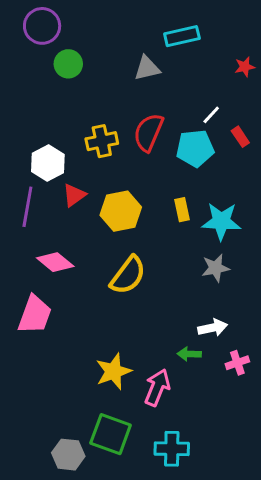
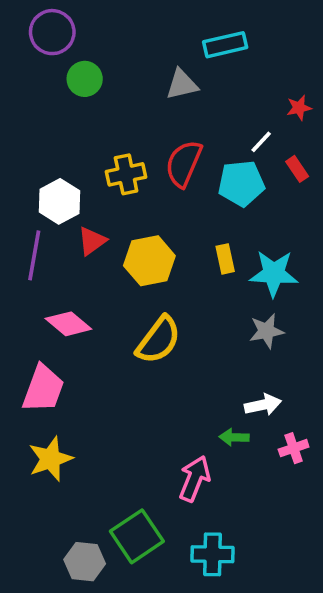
red star: (245, 67) -> (299, 108), moved
yellow star: (113, 371) -> (50, 459), moved
green square: (111, 434) -> (137, 536), turned 36

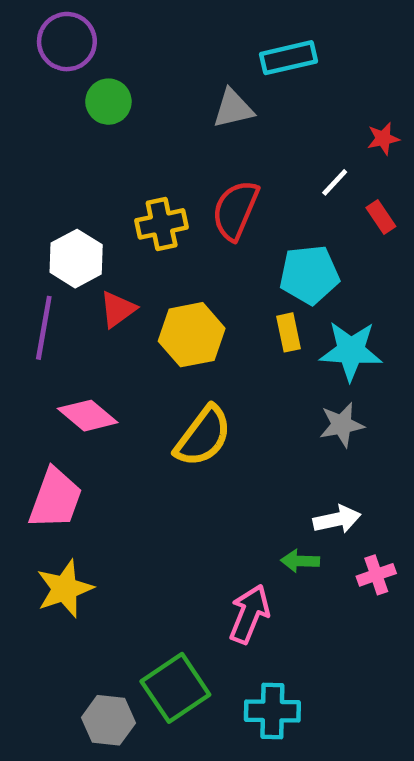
cyan pentagon: (241, 183) -> (309, 275), moved

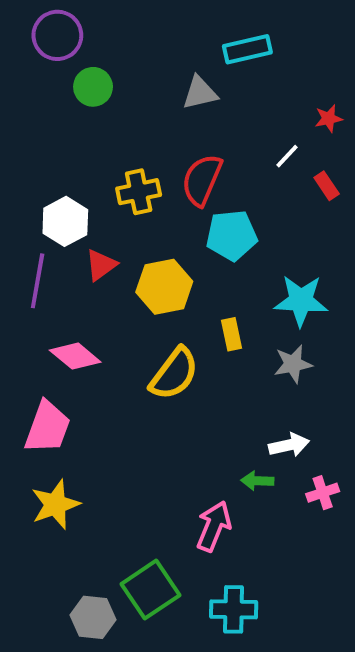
cyan pentagon: (309, 275) -> (232, 235), moved
yellow rectangle: (289, 332) -> (232, 334), moved

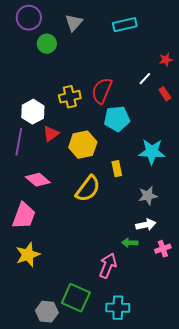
gray triangle: (200, 93) -> (74, 23), moved, turned -36
gray star: (293, 364) -> (148, 196), moved
green square: (150, 590) -> (76, 298), turned -32

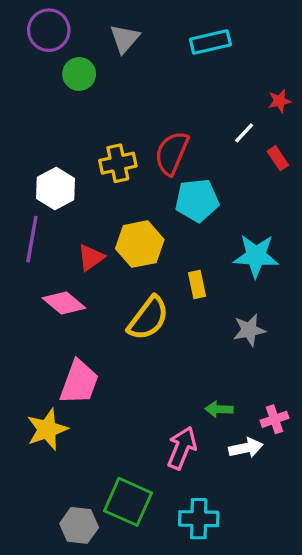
red triangle: (51, 134) -> (91, 258), moved
pink trapezoid: (24, 216) -> (79, 382), moved
white arrow: (146, 225) -> (246, 448), moved

